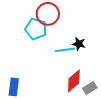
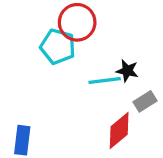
gray rectangle: (90, 88) -> (145, 101), moved

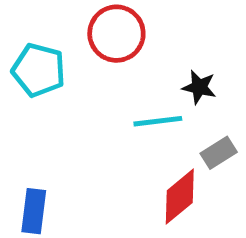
cyan pentagon: (58, 47) -> (39, 70), moved
black star: (127, 71) -> (199, 87), moved

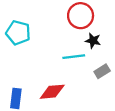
red circle: (116, 34) -> (81, 16), moved
red diamond: (180, 197) -> (52, 92), moved, turned 35

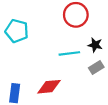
black star: (93, 41) -> (95, 45), moved

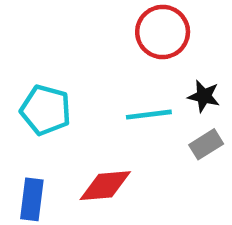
cyan pentagon: (17, 31) -> (46, 110), moved

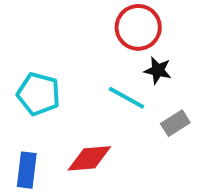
black star: (204, 96) -> (158, 70), moved
cyan line: (149, 115) -> (126, 98), turned 36

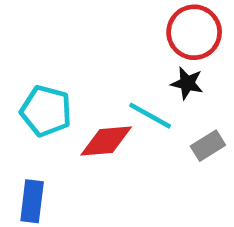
red circle: (138, 27) -> (194, 32), moved
red diamond: (89, 158) -> (106, 141), moved

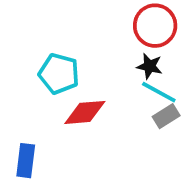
cyan pentagon: (46, 111) -> (59, 74), moved
cyan line: (150, 116) -> (159, 92), moved

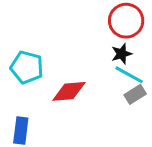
black star: (150, 66) -> (122, 54), turned -30
cyan pentagon: (59, 74) -> (27, 67), moved

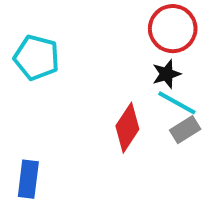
cyan pentagon: (27, 67) -> (37, 57), moved
red diamond: (69, 91) -> (127, 128), moved, turned -52

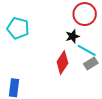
black star: (166, 74) -> (73, 36), moved

